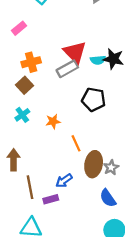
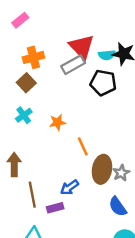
black pentagon: (94, 99) -> (103, 83), moved

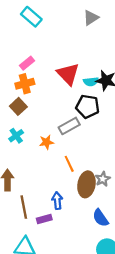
pink rectangle: (20, 20) -> (27, 63), moved
gray rectangle: (73, 65) -> (69, 126), moved
gray star: (121, 173) -> (103, 179), moved
blue arrow: (70, 187) -> (57, 201), turned 119

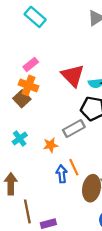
orange cross: (25, 84) -> (29, 85), turned 36
brown square: (18, 106) -> (22, 99), moved
blue arrow: (57, 201) -> (62, 174), moved

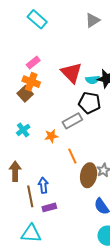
blue arrow: (62, 174) -> (43, 185), moved

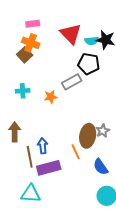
pink rectangle: (33, 63) -> (33, 24), turned 32
cyan cross: (23, 130) -> (23, 91), turned 32
orange line: (72, 156) -> (76, 152), moved
purple rectangle: (49, 207) -> (49, 168), size x1.6

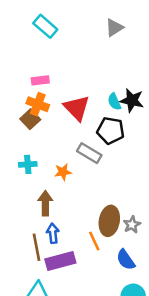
red triangle: (71, 34) -> (77, 108), moved
cyan semicircle: (92, 41) -> (114, 102), turned 72
gray rectangle: (72, 82) -> (89, 153), turned 60
gray star: (103, 131) -> (132, 225), moved
brown arrow: (15, 132) -> (45, 203), moved

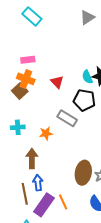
red triangle: (77, 108) -> (57, 82), size x0.6
orange line: (94, 241) -> (63, 202), moved
purple rectangle: (60, 261) -> (44, 205), turned -40

